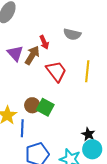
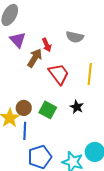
purple triangle: (15, 53) -> (18, 40), moved
brown circle: (32, 105) -> (24, 108), moved
black star: (88, 134) -> (77, 107), moved

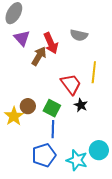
red arrow: (47, 45) -> (51, 43), size x1.5
red trapezoid: (59, 74) -> (71, 84), moved
blue line: (25, 131) -> (53, 129), moved

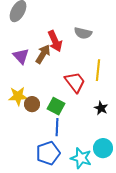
purple triangle: (22, 38) -> (21, 56), moved
black star: (81, 105) -> (101, 108), moved
yellow star: (14, 116) -> (18, 96), moved, turned 30

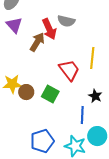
gray semicircle: (83, 33) -> (66, 21), moved
purple triangle: (21, 56) -> (14, 25), moved
blue line: (57, 127) -> (82, 115), moved

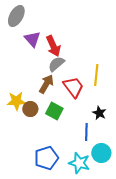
gray semicircle: (66, 21) -> (56, 64), moved, turned 126
purple triangle: (14, 25) -> (32, 39), moved
brown arrow: (37, 42) -> (46, 84), moved

